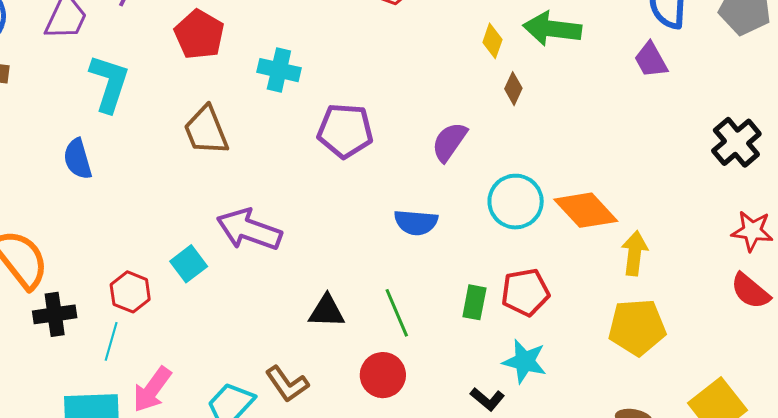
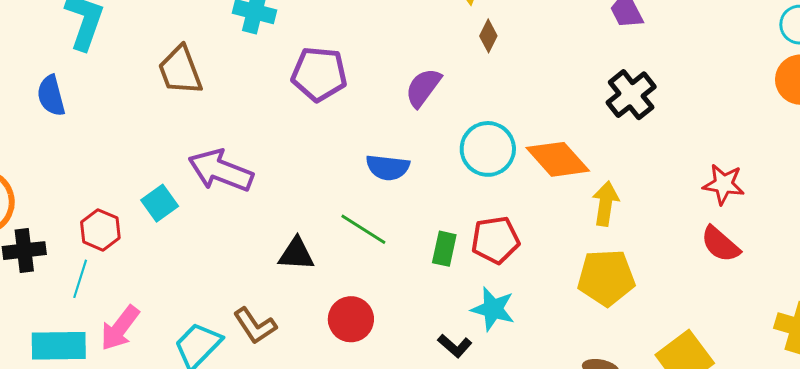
black cross: (736, 142) -> (631, 95), moved
green line: (397, 313) -> (363, 229), moved, turned -36

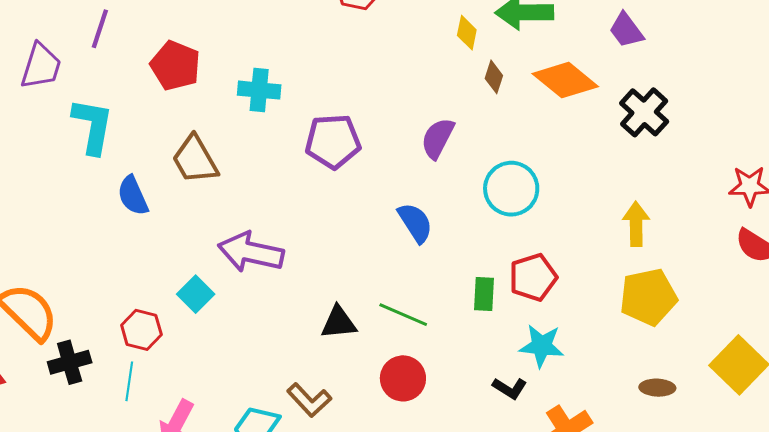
blue semicircle: (51, 96) -> (133, 196), moved
orange diamond: (558, 159) -> (565, 80), moved
blue semicircle: (388, 167) -> (415, 223), turned -120
green line: (363, 229) -> (403, 315), moved

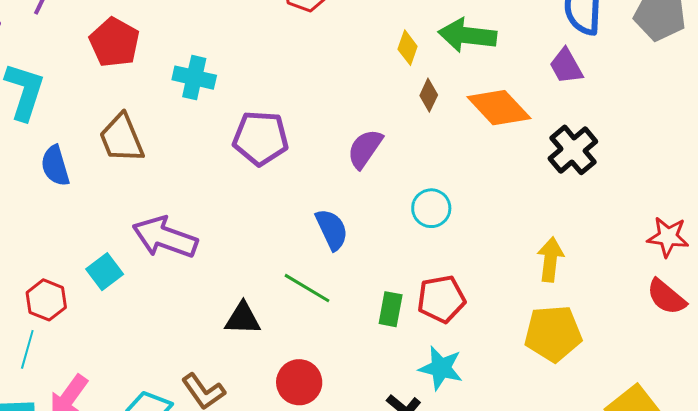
cyan circle: (511, 189) -> (431, 208), size x0.7
green line: (403, 315) -> (307, 288), moved

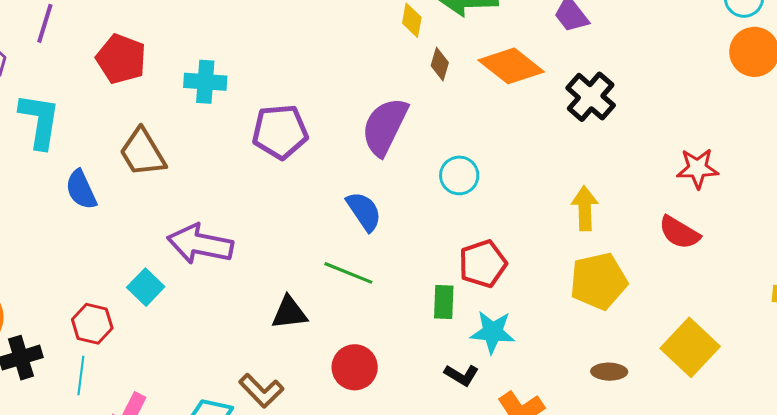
purple semicircle: (365, 149) -> (385, 127), size x1.4
red semicircle: (666, 297) -> (679, 232), moved
green rectangle: (391, 309) -> (444, 302), moved

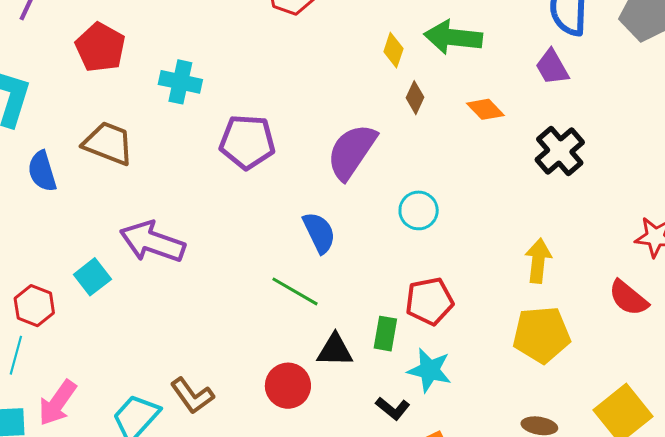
orange diamond: (511, 66) -> (485, 109), size x0.6
brown trapezoid: (143, 153) -> (108, 143), turned 134
black triangle: (289, 313) -> (335, 350), moved

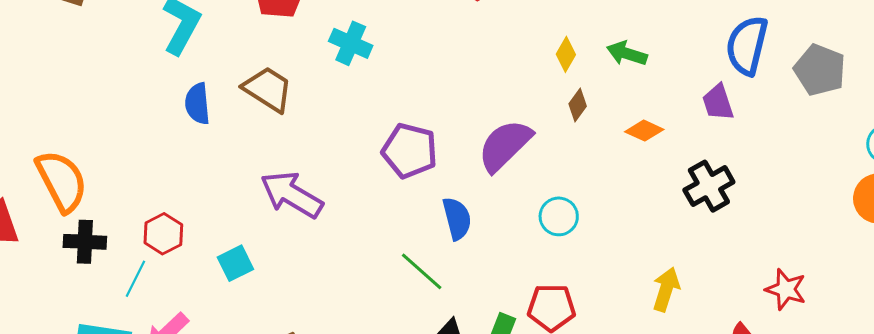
green arrow: (453, 37) -> (627, 54), size x0.7
orange diamond: (485, 109) -> (644, 131), turned -33
purple pentagon: (247, 142) -> (410, 151), moved
cyan square: (92, 277) -> (235, 263), moved

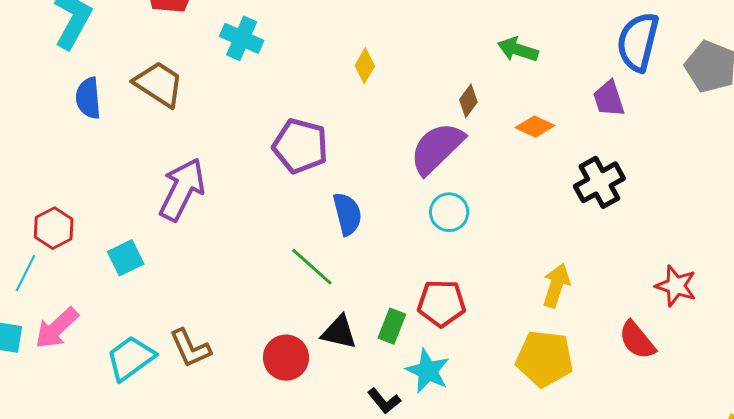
yellow diamond: (566, 54) -> (365, 66), moved
purple semicircle: (505, 145) -> (437, 148), moved
purple arrow: (292, 195) -> (182, 189), turned 86

